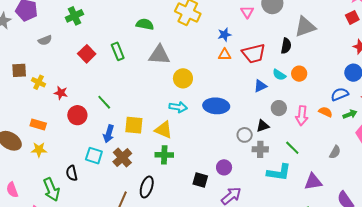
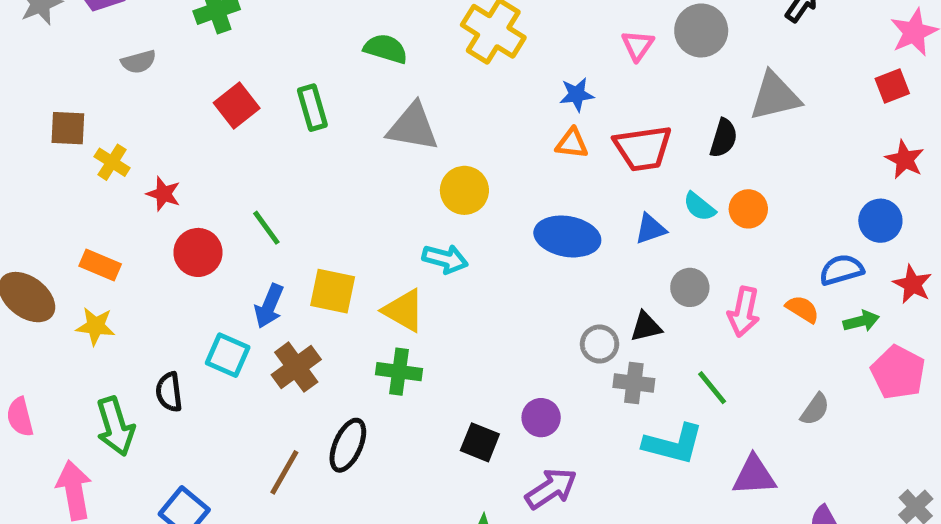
blue ellipse: (216, 106) -> (567, 236), moved

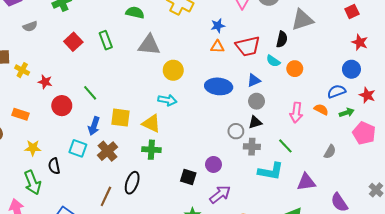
cyan semicircle: (699, 207) -> (273, 61), moved
gray circle: (690, 287) -> (257, 101), moved
yellow star: (95, 326) -> (33, 148), moved

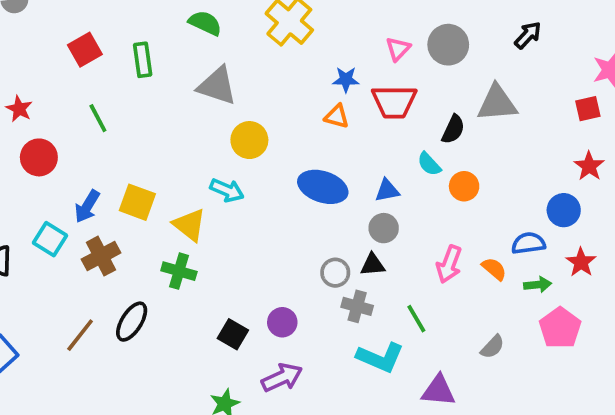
red trapezoid: (248, 46) -> (394, 102), moved
green line: (90, 93) -> (98, 118), moved

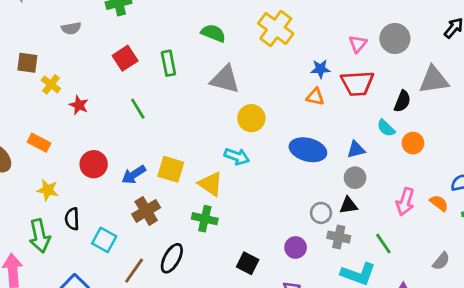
red circle: (39, 157) -> (94, 164), moved
blue arrow: (87, 206) -> (134, 175), turned 30
cyan square: (50, 239) -> (104, 240), moved
purple circle: (282, 322) -> (296, 247), moved

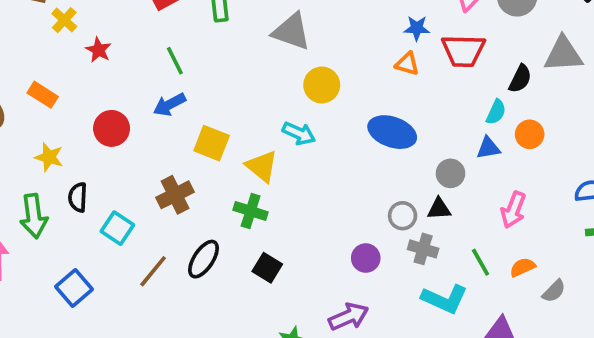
cyan semicircle: (386, 128) -> (496, 112), turned -114
blue triangle: (356, 150) -> (488, 148), moved
blue arrow: (134, 175) -> (170, 104), moved
orange semicircle: (439, 203) -> (522, 267), moved, turned -66
black square: (248, 263) -> (267, 268), moved

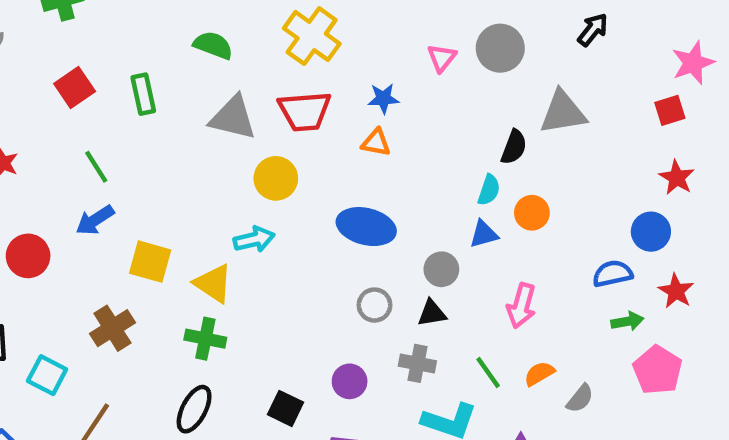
red trapezoid: (463, 51) -> (305, 111), moved
cyan arrow: (299, 133) -> (254, 239), turned -32
gray circle: (403, 216) -> (375, 305), moved
black ellipse: (204, 259) -> (194, 409), moved
black square: (267, 268) -> (285, 408), moved

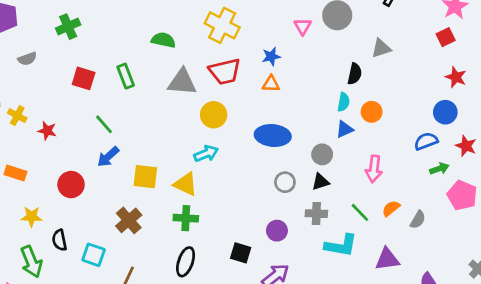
red square: (75, 87) -> (84, 78), turned -30
gray triangle: (563, 112) -> (381, 48), size x0.7

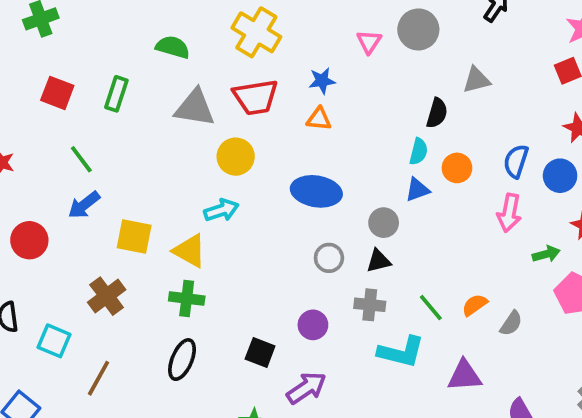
green rectangle: (126, 76) -> (116, 94), turned 35
blue semicircle: (426, 141) -> (516, 161), moved, turned -55
pink arrow: (374, 169) -> (509, 213), moved

